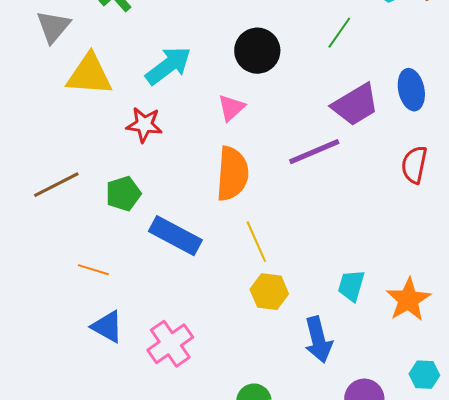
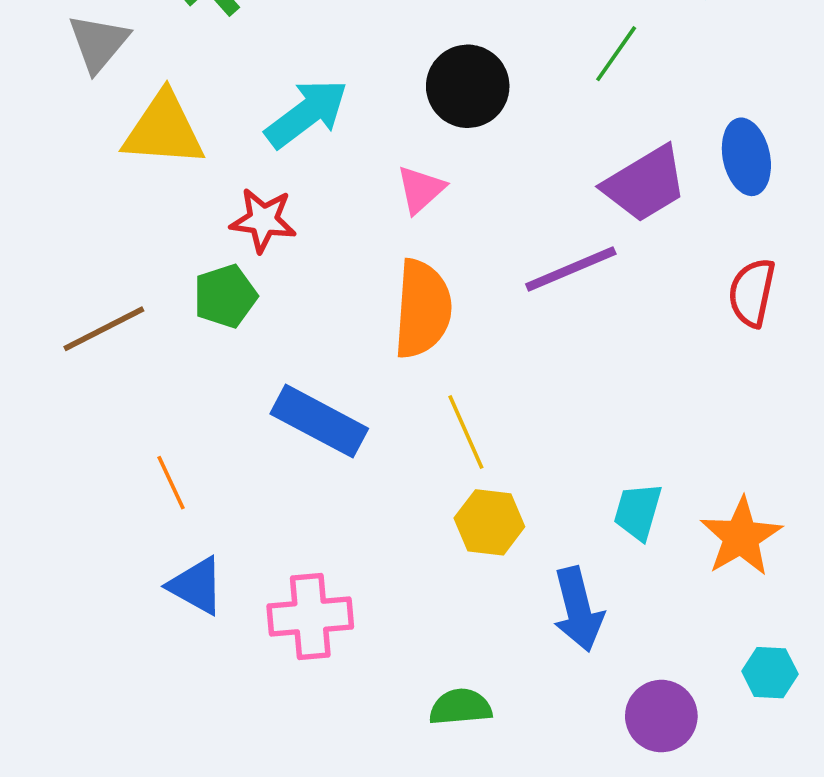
green pentagon: (123, 194) -> (225, 296), moved
orange line: (93, 270) -> (171, 483), turned 48
pink cross: (170, 344) -> (310, 617), turned 30

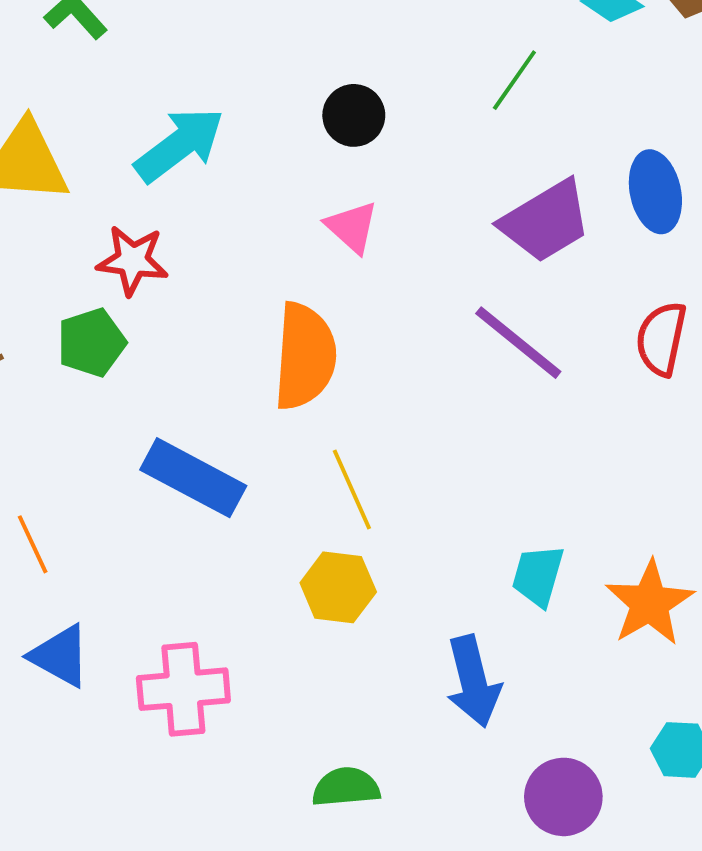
black circle: (468, 86) -> (354, 115), size x0.7
pink triangle: (421, 189) -> (352, 227), moved, turned -36
purple line: (571, 269) -> (518, 343), moved, turned 62
yellow hexagon: (489, 522) -> (338, 587), moved

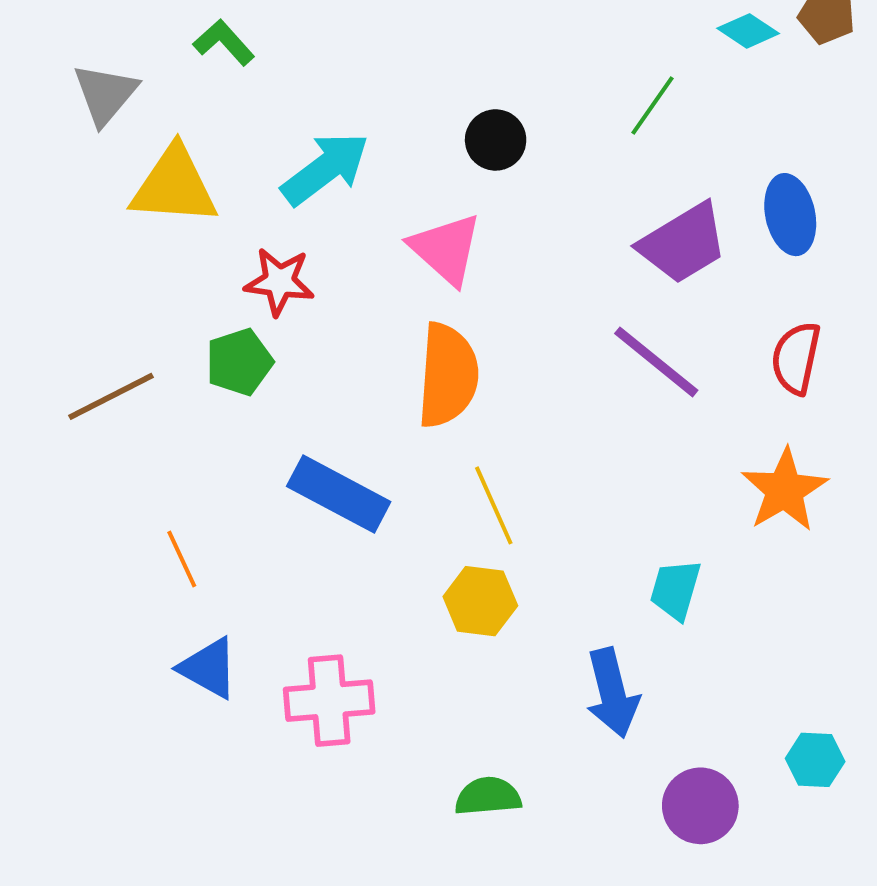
pink triangle: (352, 227) -> (446, 249), moved, size x1.4
orange star: (650, 603) -> (785, 490), moved

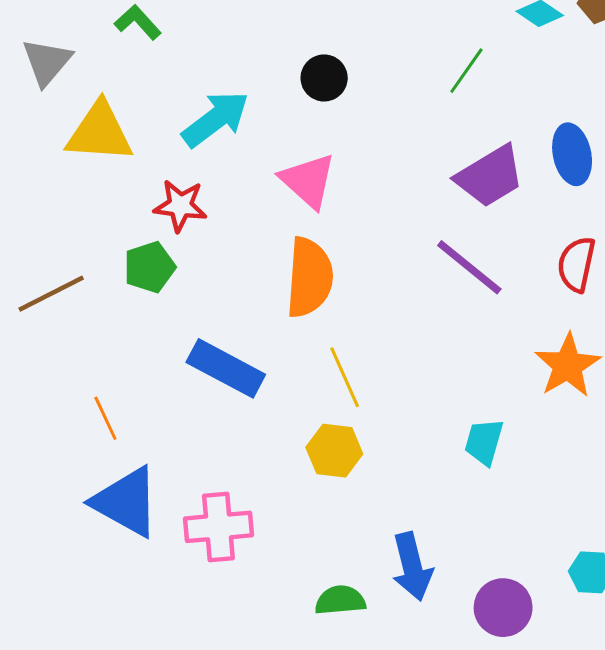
black circle: (496, 140) -> (324, 78), moved
blue triangle: (209, 668) -> (126, 502), size x1.5
blue arrow: (612, 693) -> (412, 567), moved

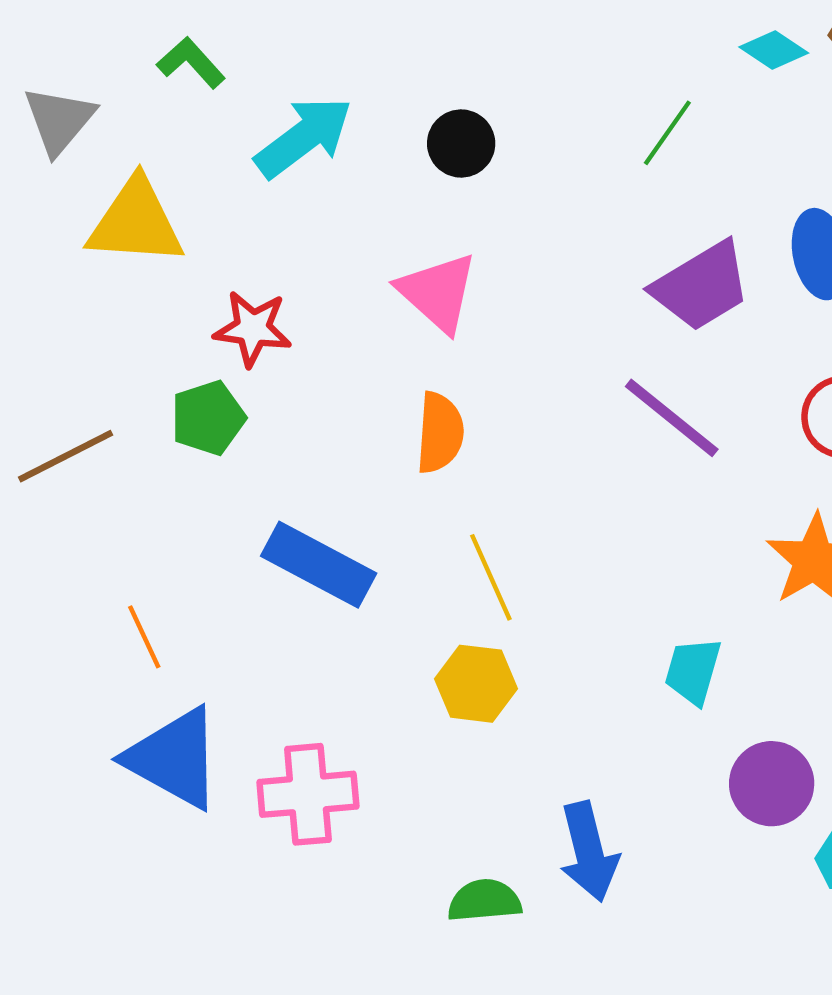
cyan arrow: (216, 119) -> (304, 137), moved
orange semicircle: (309, 277) -> (440, 433), size x0.7
purple circle: (503, 608) -> (772, 784), moved

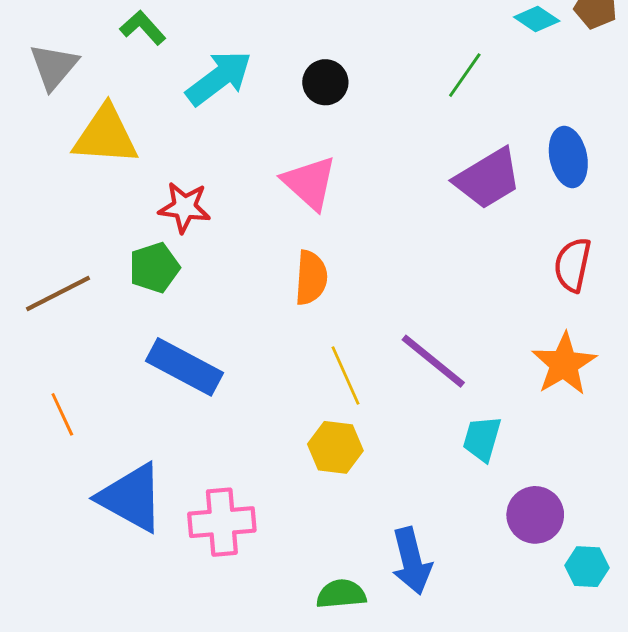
purple line: (672, 418) -> (433, 361), moved
blue rectangle: (319, 565) -> (185, 367), moved
orange line: (144, 637) -> (62, 414), moved

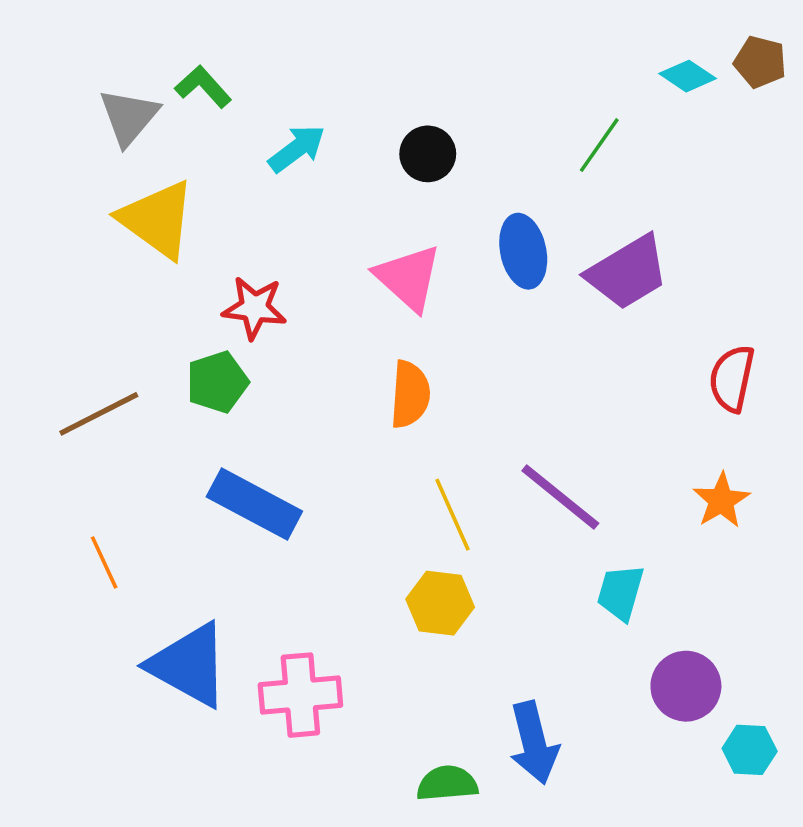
gray triangle: (54, 66) -> (129, 117), moved
cyan arrow: (219, 78) -> (297, 149), size x0.7
yellow triangle: (105, 135) -> (157, 219), turned 32
blue ellipse: (568, 157) -> (523, 251), moved
orange star: (564, 364) -> (721, 501), size x0.7

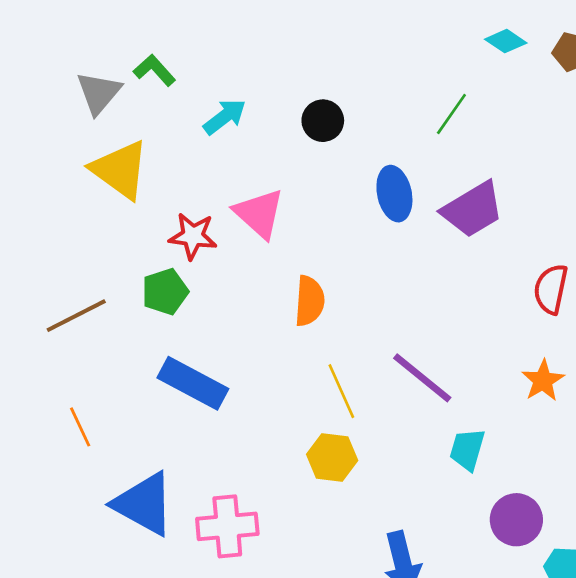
cyan diamond: (688, 76) -> (506, 41), moved
pink triangle: (408, 278) -> (259, 213), moved

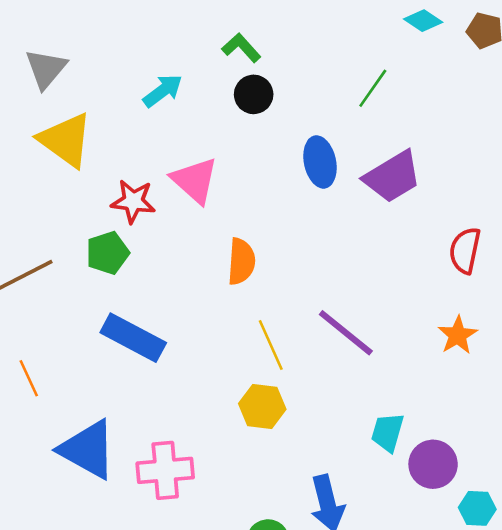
green L-shape: (154, 70) -> (241, 48), moved
cyan trapezoid: (467, 449) -> (388, 432), moved

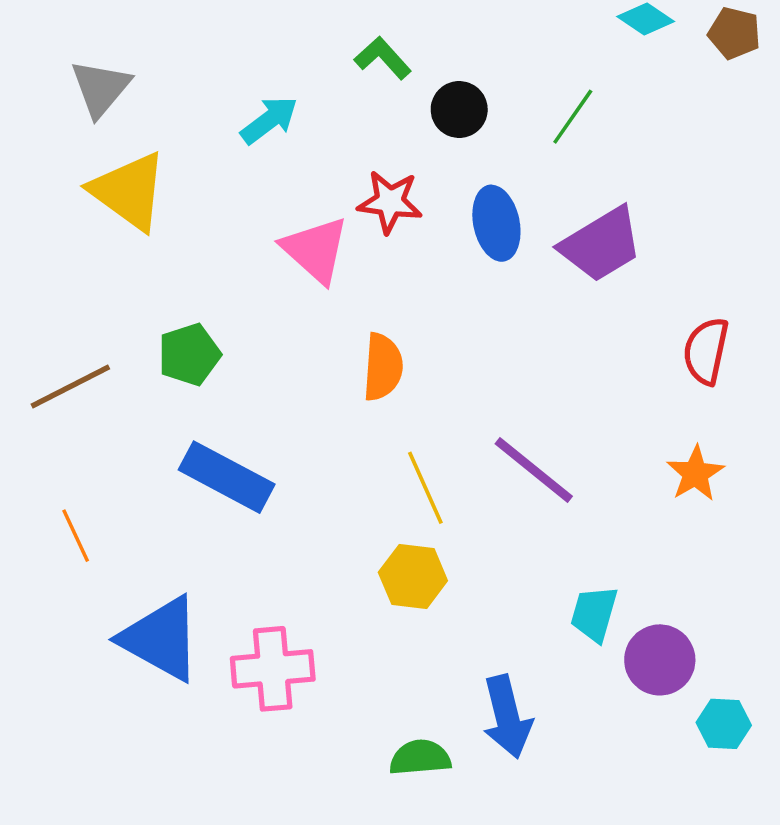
black circle: (254, 94) -> (459, 110), moved
red star: (133, 201) -> (390, 202), moved

